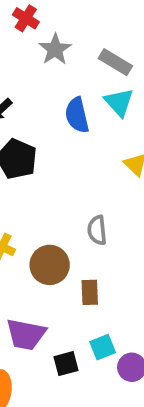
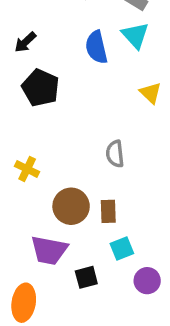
brown circle: (50, 265) -> (71, 206), moved
cyan square: (103, 347) -> (122, 249), moved

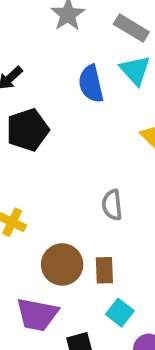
black pentagon: (41, 88) -> (27, 130), turned 30
cyan square: (122, 249) -> (120, 313), turned -30

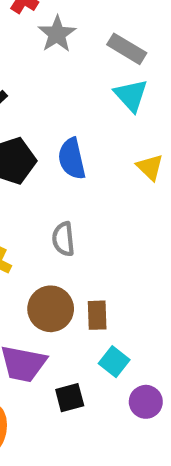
blue semicircle: (91, 84) -> (72, 159), moved
gray semicircle: (112, 205) -> (63, 239), moved

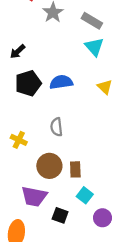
blue semicircle: (72, 159) -> (61, 82), turned 95
black square: (70, 398) -> (60, 215), turned 35

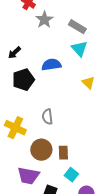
blue semicircle: (61, 82) -> (51, 65), moved
yellow cross: (19, 140) -> (15, 128), size x1.5

